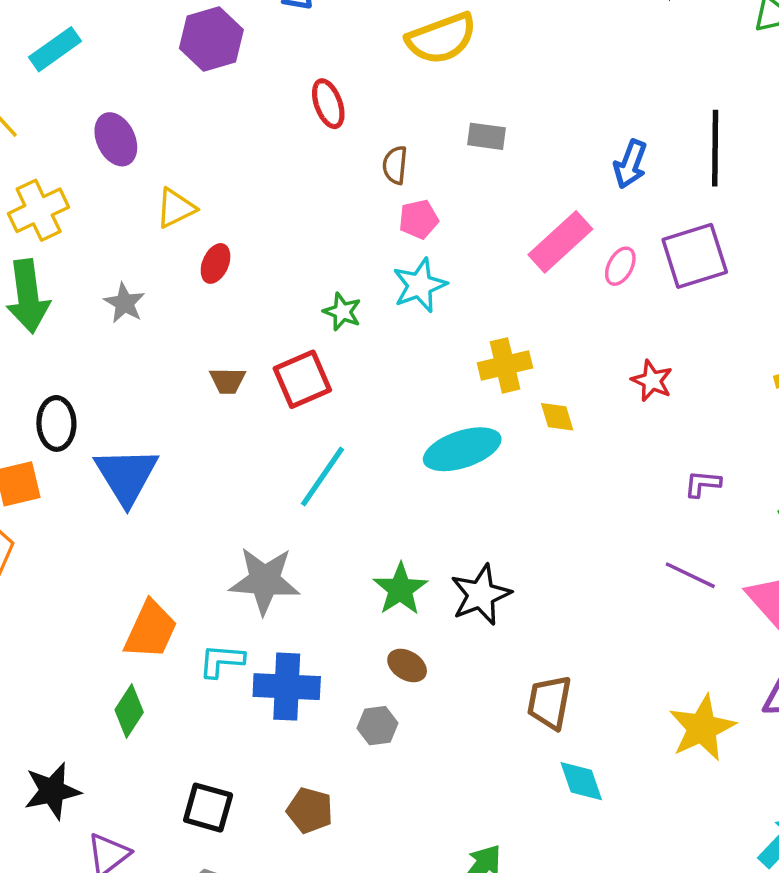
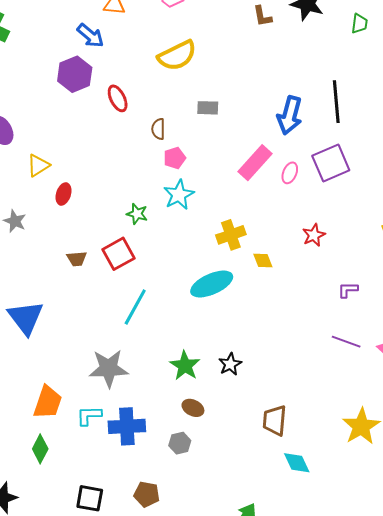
purple hexagon: (211, 39) -> (75, 74), moved
blue arrow: (630, 164) -> (290, 115), size x1.4
red star: (652, 381) -> (314, 235), turned 30
black star: (481, 595) -> (230, 364), size x0.7

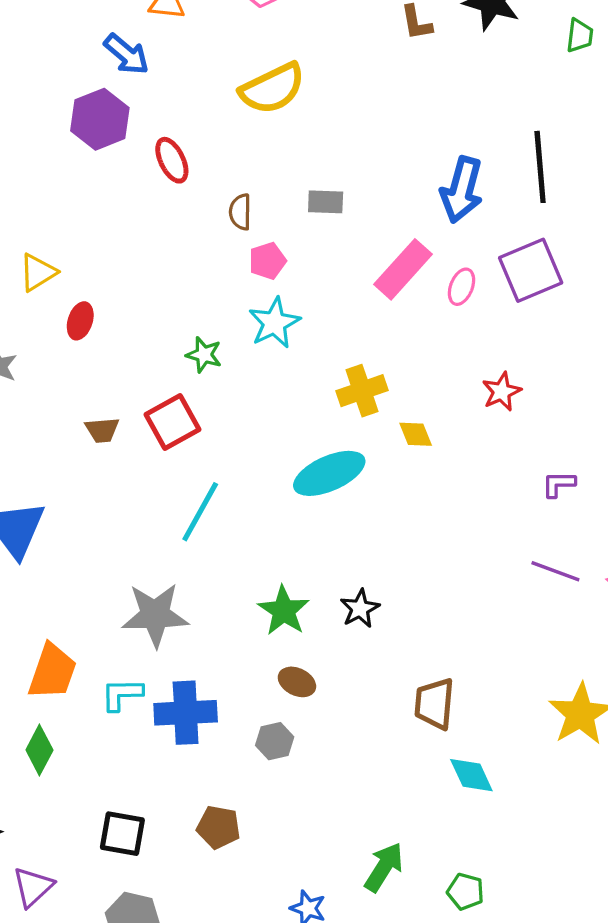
gray rectangle: (208, 108) -> (326, 202), moved

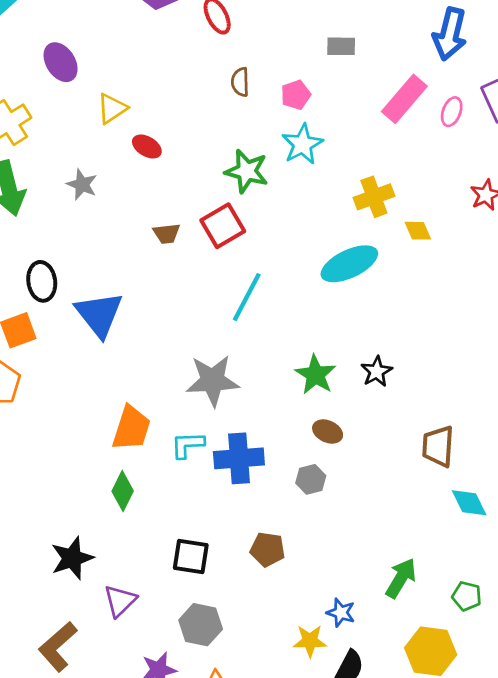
brown semicircle: (240, 212) -> (240, 82), moved
red ellipse: (80, 321) -> (147, 147), turned -76
green star: (204, 355) -> (247, 171), size x1.5

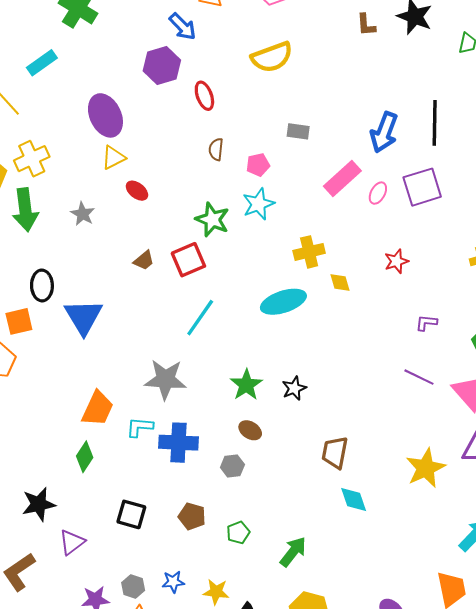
purple ellipse: (61, 62) -> (105, 115), moved, size x1.4
brown trapezoid: (167, 234) -> (144, 260), turned -40
green pentagon: (467, 596) -> (238, 533), moved, turned 30
blue star: (341, 613) -> (173, 582), moved, turned -30
gray hexagon: (201, 625) -> (133, 587), moved, size x0.7

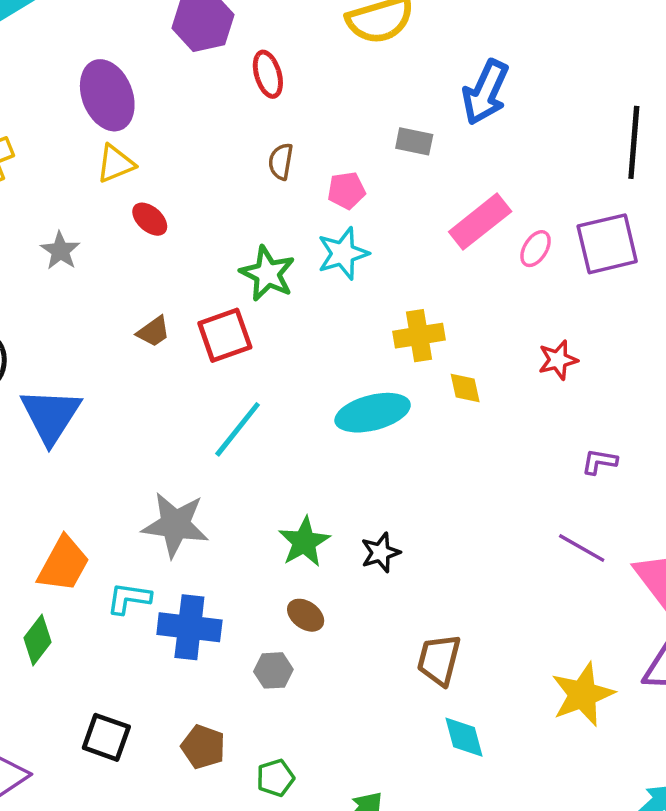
blue arrow: (384, 132) -> (485, 92), moved

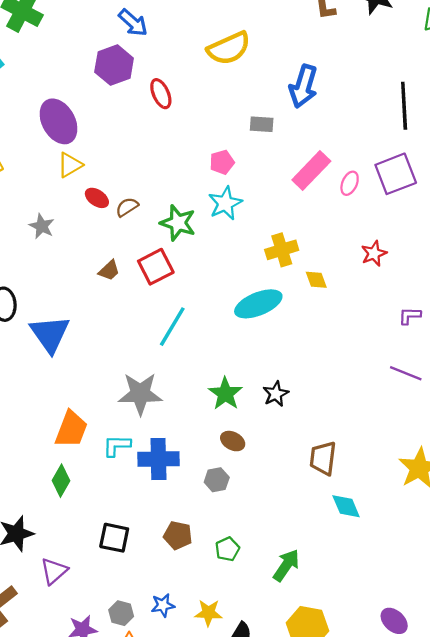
brown semicircle: (281, 161) -> (127, 207), moved, turned 55

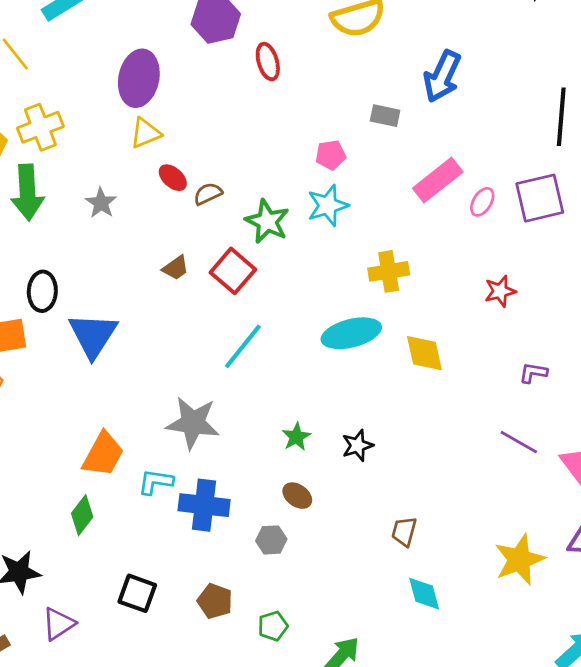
purple ellipse: (58, 121) -> (139, 78), turned 33
red square: (156, 267) -> (233, 271), turned -30
yellow diamond: (316, 280) -> (424, 353), moved, size x1.5
green star: (225, 394) -> (296, 437), size x0.7
brown trapezoid: (323, 458) -> (404, 532), size x0.7

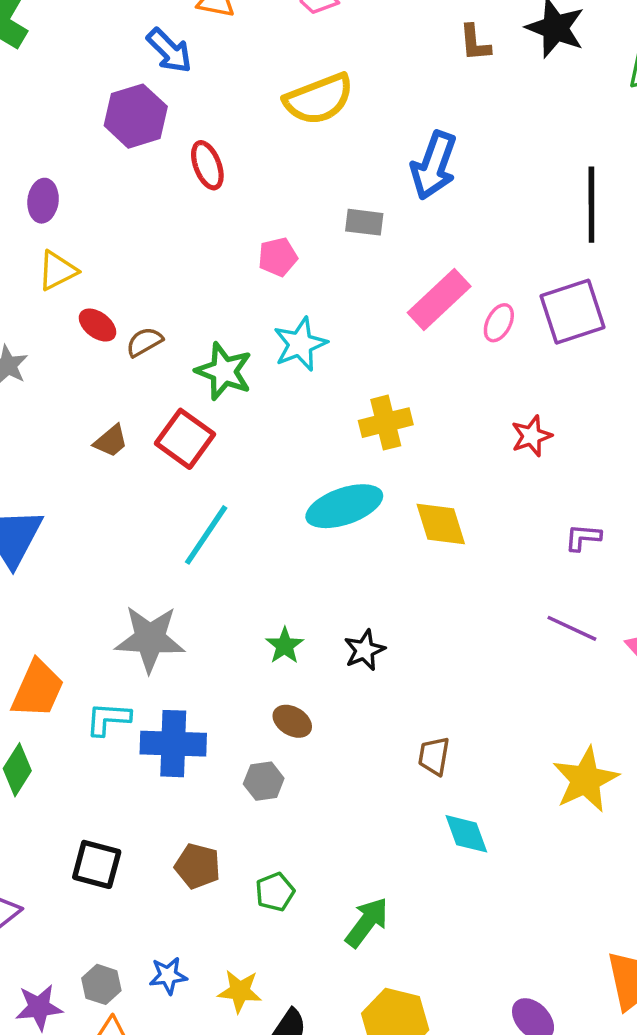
purple ellipse: (139, 78) -> (43, 201), size x0.6
pink pentagon: (331, 155) -> (278, 257), moved

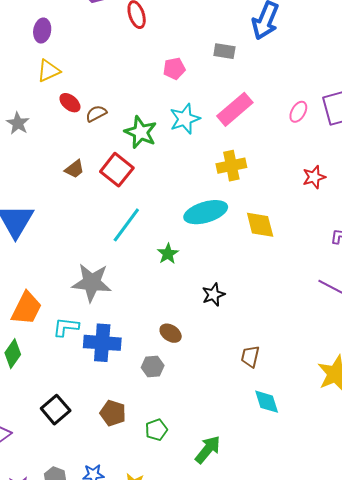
pink rectangle: (439, 299) -> (235, 109), moved
green star: (285, 646) -> (168, 254), moved
black square: (97, 864) -> (56, 410), turned 32

